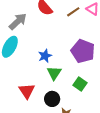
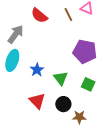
brown line: (73, 12) -> (68, 15), turned -72
blue star: (45, 56) -> (37, 70), moved

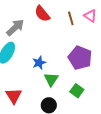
blue star: (37, 70) -> (39, 63), moved
red triangle: (37, 101) -> (14, 96), moved

